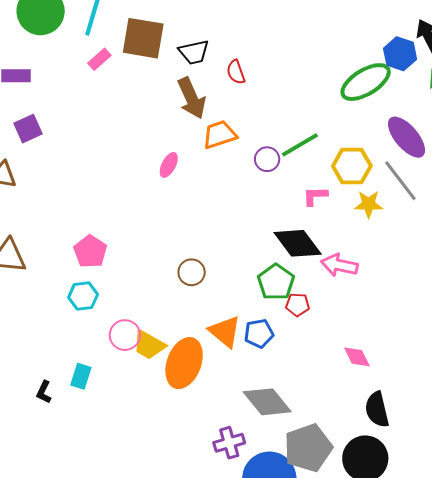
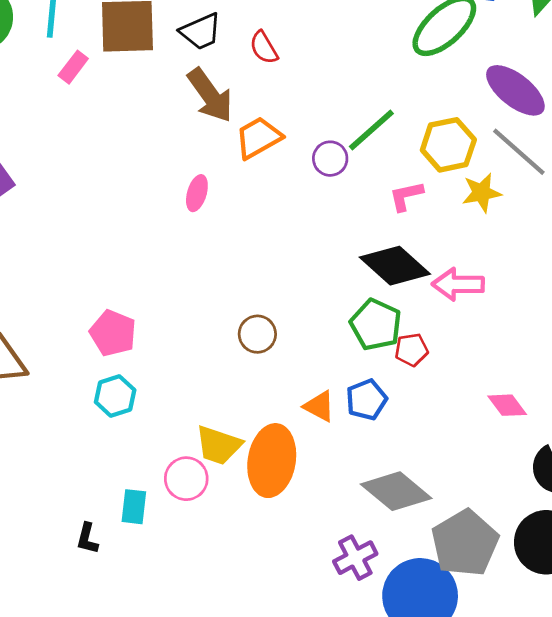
orange triangle: (225, 332) -> (319, 406), size x0.7
pink circle: (125, 335) -> (186, 479), moved

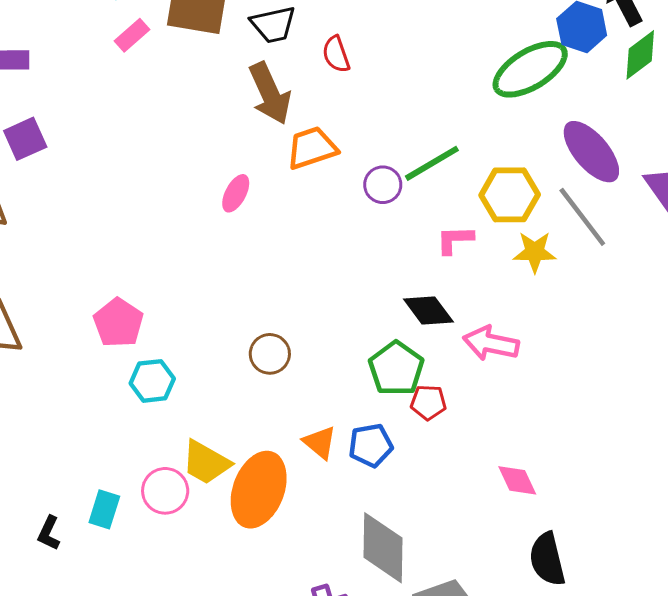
black diamond: (395, 266) -> (428, 310), size x0.7
cyan hexagon: (115, 396) -> (152, 381), moved
gray diamond: (396, 491) -> (383, 548), turned 40

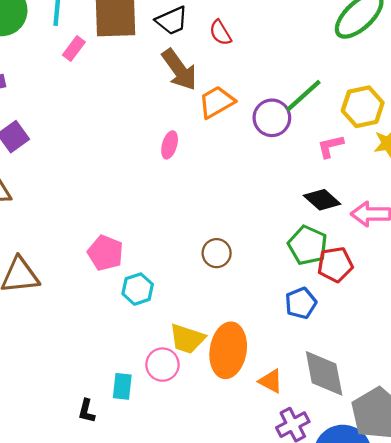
purple circle: (383, 185) -> (272, 118), size x1.4
red pentagon: (428, 402) -> (335, 265), size x1.4
orange triangle: (320, 442) -> (271, 381), moved

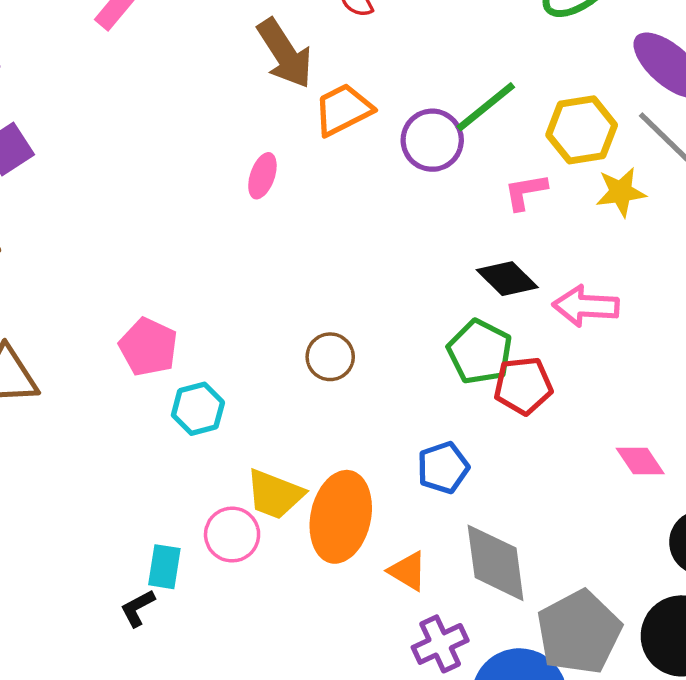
blue pentagon: (301, 303) -> (443, 468), moved
black L-shape: (87, 411) -> (138, 608), moved, turned 45

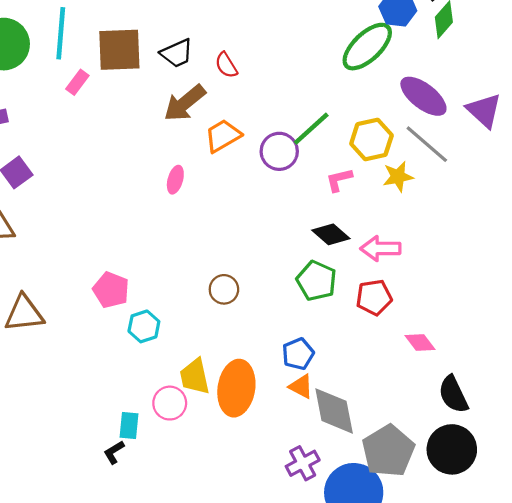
brown arrow: (285, 53) -> (185, 103), turned 87
red pentagon: (523, 386) -> (374, 297), moved
yellow trapezoid: (275, 494) -> (195, 377), turned 60
orange triangle: (408, 571) -> (301, 387), moved

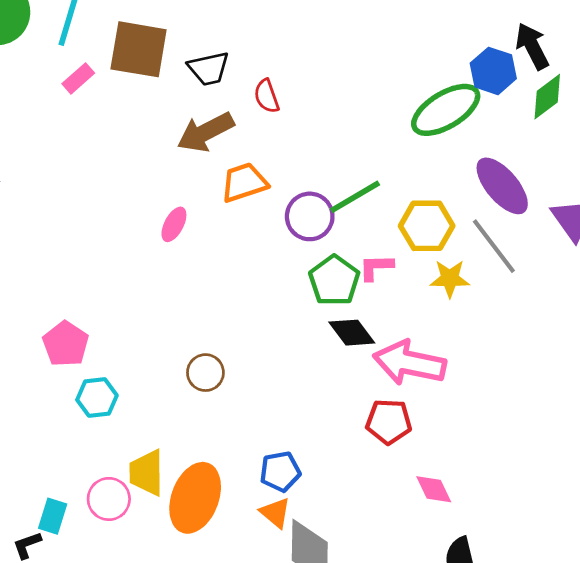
pink arrow: (380, 248) -> (409, 363), size x1.4
green pentagon: (316, 281) -> (334, 280), moved

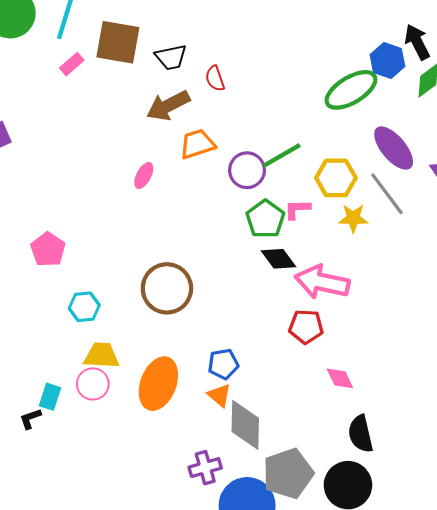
pink pentagon: (66, 344) -> (48, 249), moved
brown circle: (205, 373) -> (167, 288), size x1.8
yellow trapezoid: (147, 473) -> (102, 355), moved, turned 93

